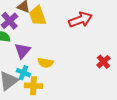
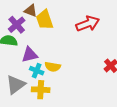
purple triangle: (22, 51) -> (30, 55), turned 36
cyan cross: (23, 73) -> (37, 71), moved

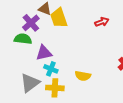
red arrow: (88, 24) -> (102, 22), size x0.6
yellow semicircle: (53, 67) -> (83, 76), moved

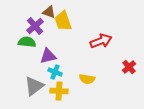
red arrow: (102, 22) -> (101, 41), moved, size x1.5

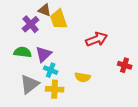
green semicircle: (27, 42) -> (23, 52), moved
purple triangle: (48, 56) -> (44, 54), turned -30
red cross: (129, 67) -> (125, 65), turned -32

